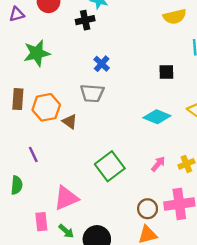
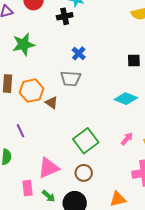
brown circle: (148, 209) -> (84, 173), moved

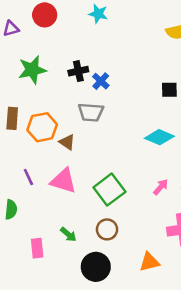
black cross: (65, 16) -> (78, 71), moved
pink triangle: (49, 168) -> (63, 181), moved, turned 40
green arrow: (49, 196) -> (68, 234), moved

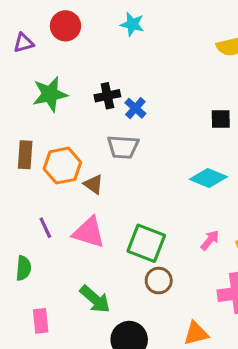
green square: (109, 190) -> (146, 243), turned -32
brown circle: (107, 229) -> (159, 281), moved
green arrow: (68, 234) -> (95, 299), size x1.5
pink rectangle: (37, 248) -> (41, 321), moved

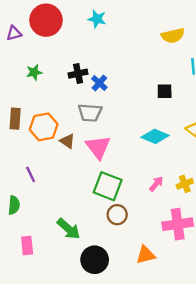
red circle: (65, 26) -> (46, 20), size x1.4
green star: (50, 94) -> (34, 72), size x0.6
pink triangle: (89, 232) -> (98, 147), moved, turned 36

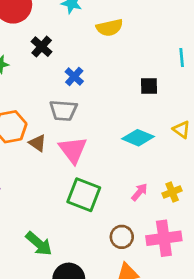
yellow semicircle: (173, 36) -> (110, 28), moved
black cross: (78, 74) -> (42, 47), moved, turned -36
brown circle: (117, 215) -> (122, 237), moved

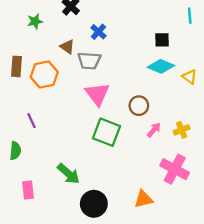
cyan diamond: (138, 138) -> (161, 66), moved
brown triangle: (38, 143) -> (67, 47), moved
brown circle: (122, 237) -> (139, 106), moved
pink cross: (164, 238) -> (175, 169), turned 36

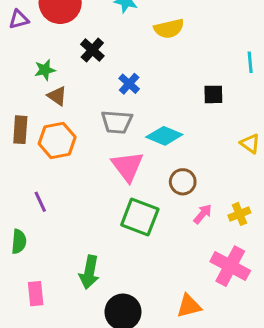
brown triangle: (67, 47) -> (57, 96), moved
cyan diamond: (161, 66) -> (164, 136), moved
green arrow: (68, 174) -> (89, 272), turned 60

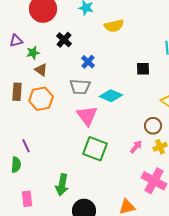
purple triangle: (19, 19) -> (16, 41), moved
brown circle: (183, 182) -> (153, 126), moved
purple line: (40, 202) -> (26, 146), moved

